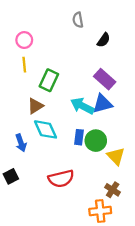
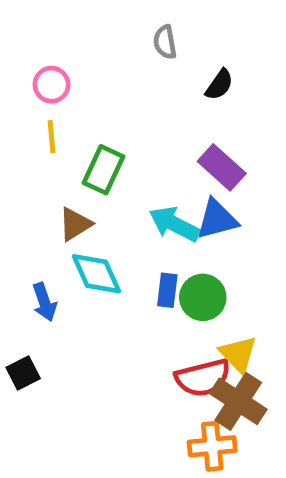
yellow triangle: (116, 156) -> (238, 354), moved
red semicircle: (61, 179) -> (203, 378), moved
brown cross: (113, 190) -> (238, 401), size x1.6

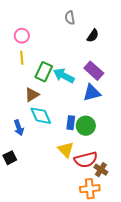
cyan arrow: (174, 224) -> (64, 76), moved
yellow triangle: (238, 354) -> (66, 150), moved
brown cross: (238, 401) -> (101, 170), size x0.6

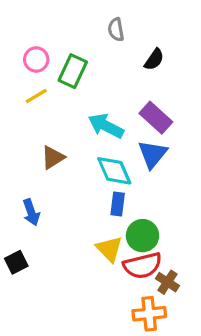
yellow line: (22, 58) -> (36, 96), turned 64
green rectangle: (44, 72) -> (73, 71), moved
blue triangle: (92, 93) -> (152, 154), turned -36
cyan diamond: (41, 116) -> (114, 171), moved
green circle: (86, 126) -> (143, 236), moved

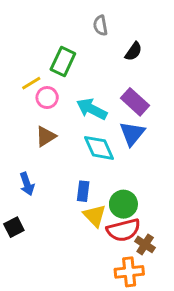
pink circle: (36, 59) -> (47, 98), moved
blue rectangle: (118, 204) -> (83, 191), moved

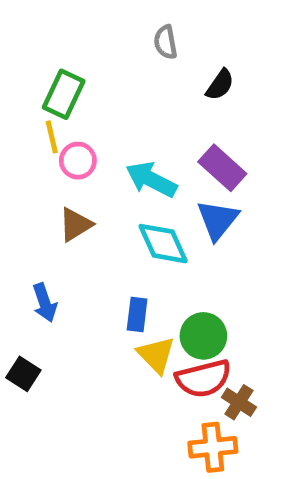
green rectangle: (63, 61) -> (64, 94), moved
yellow line: (31, 83) -> (52, 137), turned -72
black square: (14, 227) -> (23, 374), turned -30

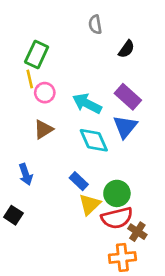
blue rectangle: (137, 315) -> (79, 181), turned -54
yellow triangle: (156, 355) -> (90, 204), turned 30

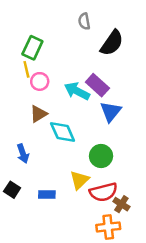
black semicircle: (126, 49) -> (112, 43), size x1.6
purple rectangle: (128, 97) -> (97, 85), moved
cyan diamond: (94, 140) -> (63, 132), moved
blue rectangle: (79, 181) -> (47, 194), moved, turned -42
green circle: (117, 193) -> (101, 156), moved

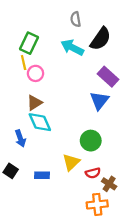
purple rectangle: (97, 85) -> (108, 77), moved
cyan arrow: (77, 91) -> (72, 47), moved
cyan diamond: (63, 132) -> (40, 122), moved
red semicircle: (103, 192) -> (93, 173), size x0.6

